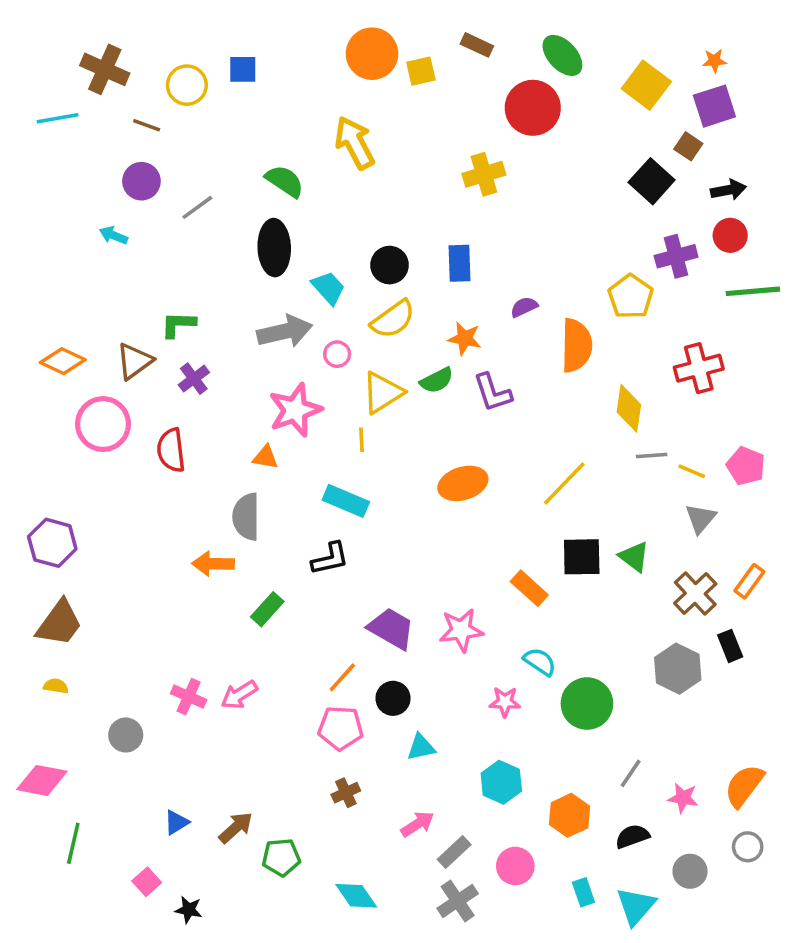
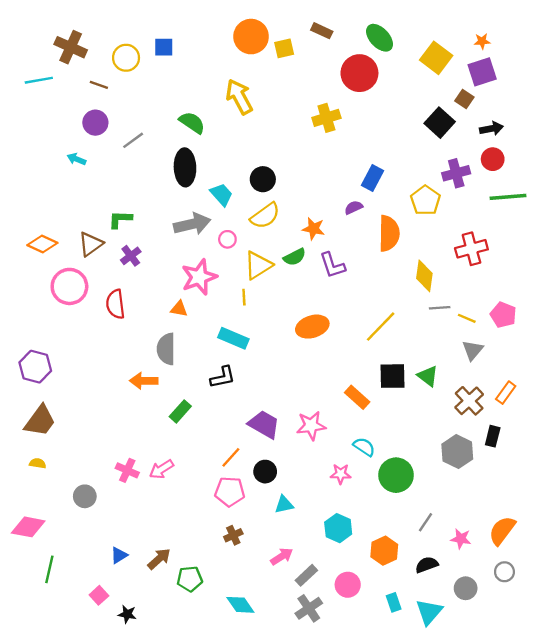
blue rectangle: (459, 263) -> (372, 178), moved, turned 30
black rectangle: (730, 646) -> (493, 436), turned 36

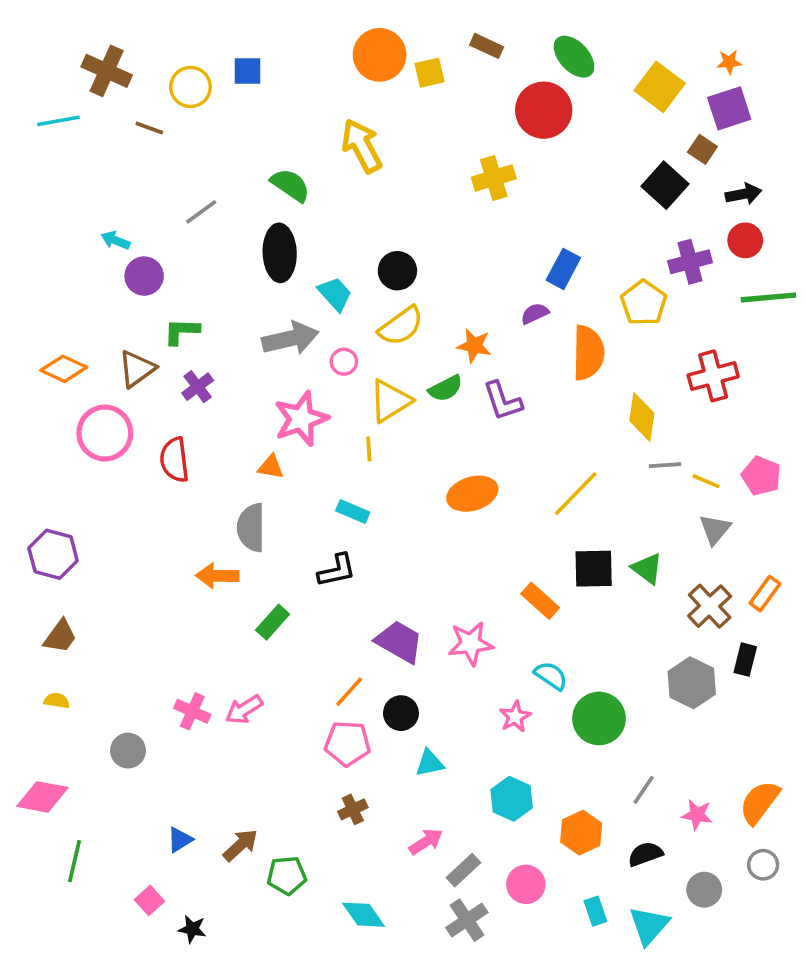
purple circle: (95, 123) -> (144, 276), moved
cyan rectangle: (233, 338) -> (353, 512), size x0.7
brown trapezoid: (40, 421) -> (60, 636), size x0.7
pink star: (341, 474) -> (515, 717), turned -30

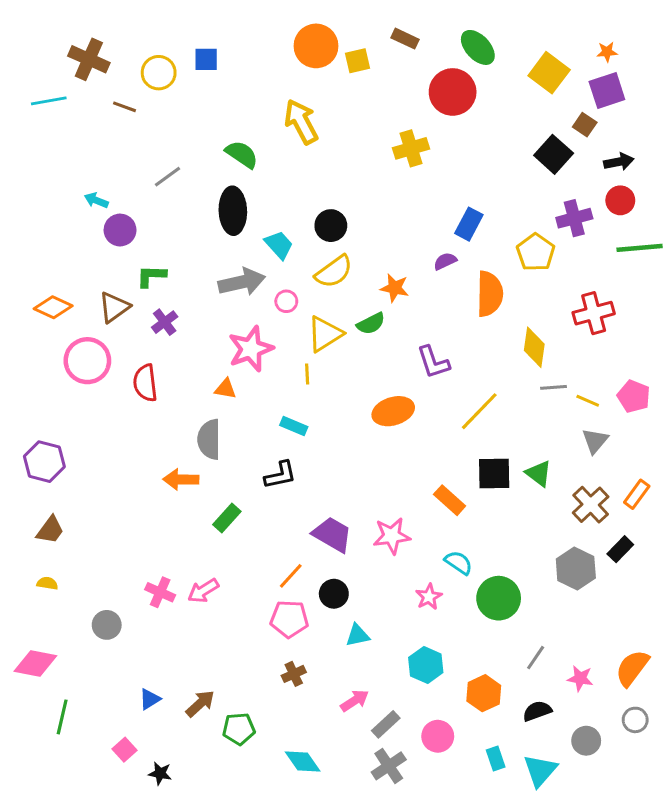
purple L-shape: (503, 401) -> (433, 362), moved
black rectangle: (745, 660) -> (620, 549), turned 30

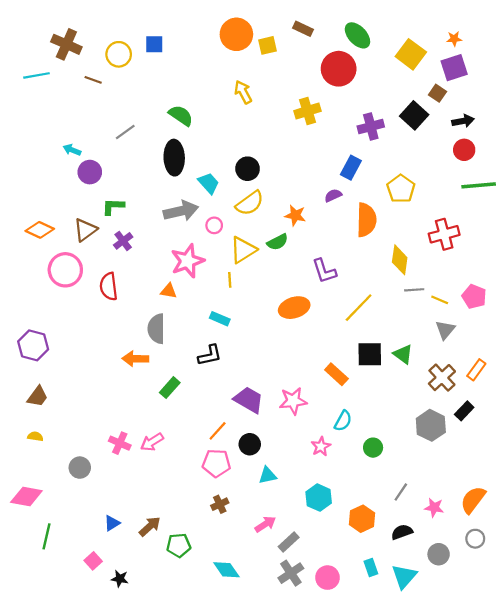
yellow arrow: (301, 122) -> (243, 92), moved, size x0.7
purple cross: (574, 218) -> (371, 127), moved
cyan semicircle: (459, 563) -> (343, 421), turned 85
green circle: (499, 598) -> (373, 448), size x0.6
pink circle: (438, 736) -> (327, 578), moved

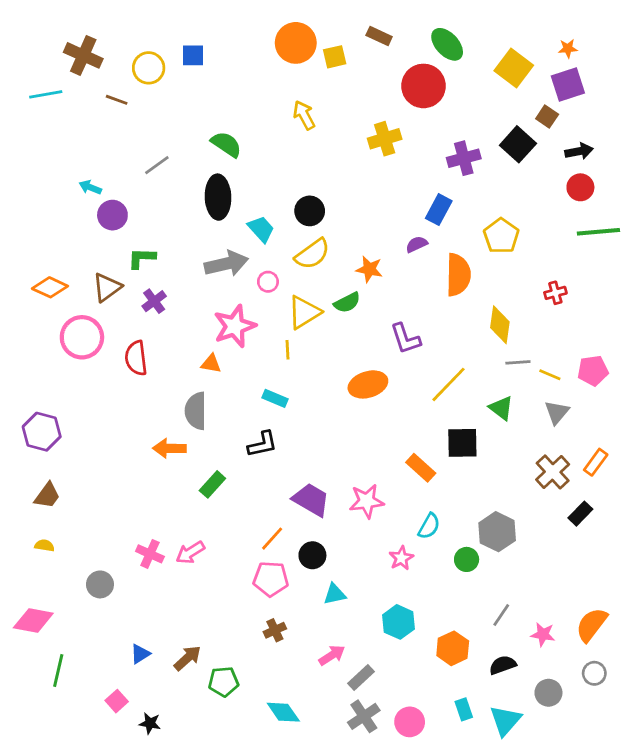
red cross: (444, 234) -> (555, 293), size x0.6
pink pentagon: (474, 296) -> (593, 371), turned -30
green triangle: (403, 354) -> (501, 408), moved
gray hexagon: (431, 425) -> (497, 532), moved

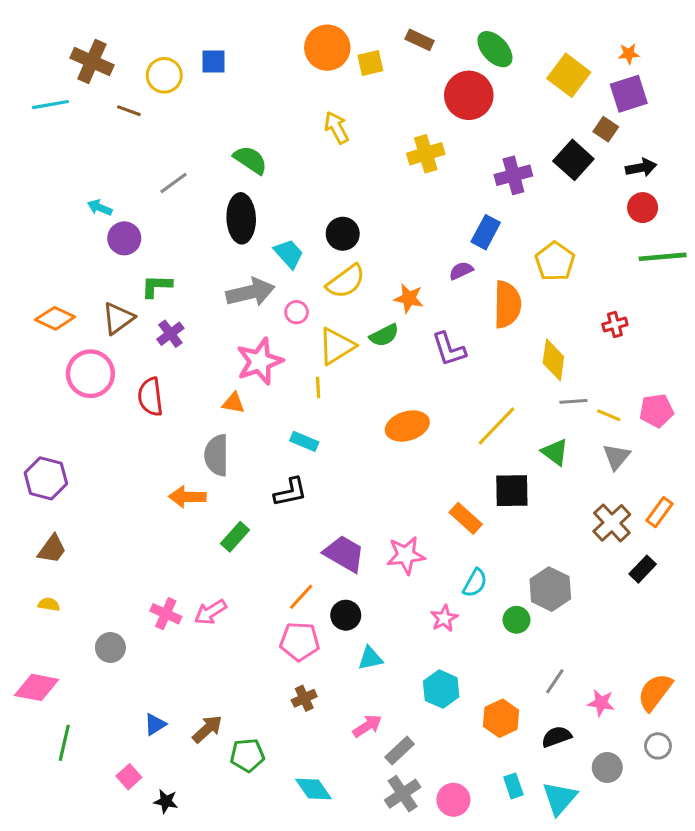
purple L-shape: (405, 339) -> (449, 349), moved

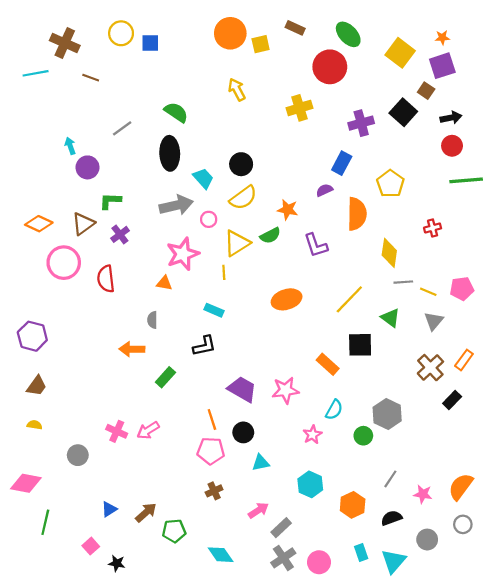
yellow circle: (164, 75) -> (121, 33), moved
cyan arrow: (100, 208) -> (70, 146), turned 49
gray semicircle: (217, 455) -> (152, 320), size x0.6
orange line: (301, 597) -> (212, 419), turned -60

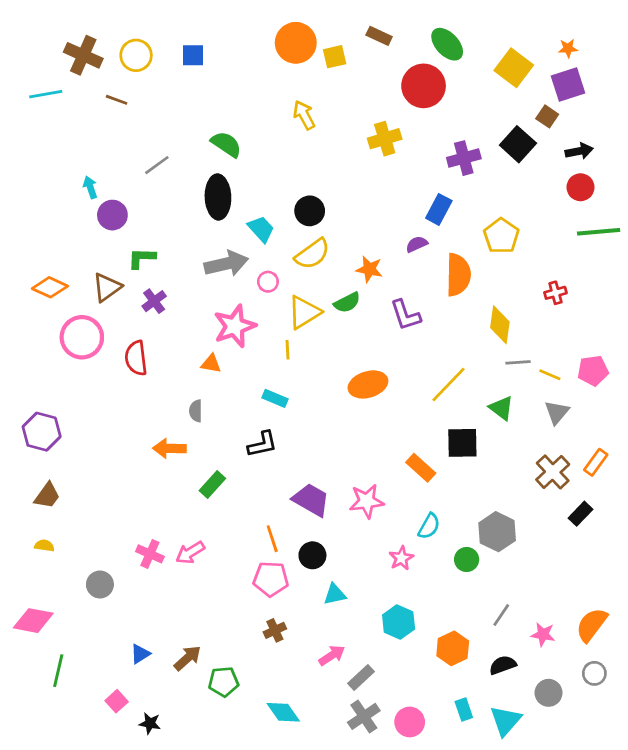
yellow circle: (121, 33) -> (136, 55), moved

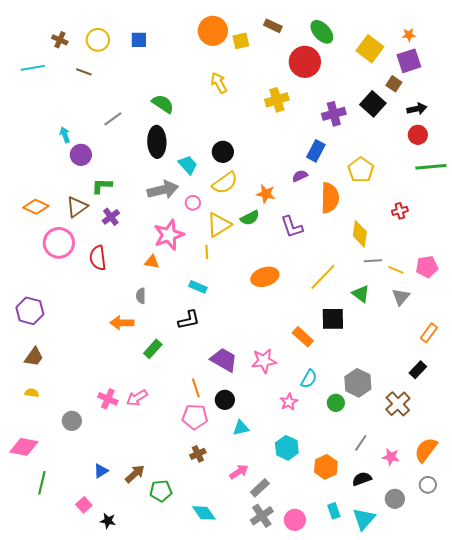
brown cross: (83, 55) -> (60, 40), size x0.6
brown cross: (553, 472) -> (398, 404), moved

